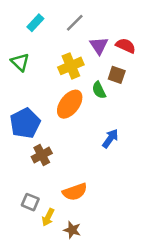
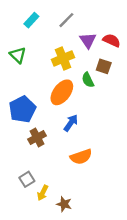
blue arrow: (110, 138) -> (71, 123), moved
orange semicircle: (75, 192) -> (81, 157), moved
gray square: (30, 202) -> (27, 179), turned 35

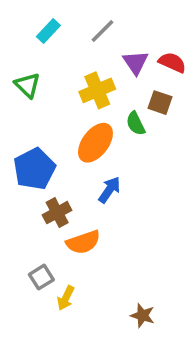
orange semicircle: (81, 157) -> (83, 242), moved
brown star: (64, 204) -> (143, 315), moved

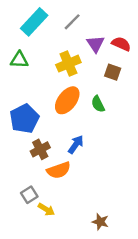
cyan rectangle: (48, 31) -> (34, 22), size x1.6
green triangle: (27, 85) -> (19, 60), turned -42
green semicircle: (136, 124) -> (98, 104), moved
blue arrow: (109, 190) -> (76, 144), moved
yellow arrow: (66, 298) -> (46, 209), turned -84

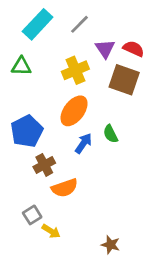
brown square: (113, 72) -> (124, 80), size x1.6
green semicircle: (98, 104) -> (111, 134), moved
blue arrow: (76, 144) -> (84, 143), moved

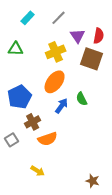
cyan rectangle: (38, 24) -> (28, 18), size x0.6
red semicircle: (134, 49) -> (99, 36), turned 77
gray square: (32, 215) -> (12, 140), moved
brown star: (111, 245) -> (93, 181), moved

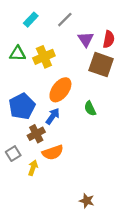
yellow cross: (56, 52) -> (44, 57), moved
blue arrow: (62, 106) -> (53, 116), moved
yellow arrow: (38, 171) -> (33, 168), moved, turned -104
brown star: (93, 181) -> (87, 201), moved

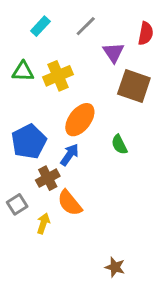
red semicircle: (109, 39) -> (146, 33), moved
orange semicircle: (53, 152) -> (70, 203), turned 70

